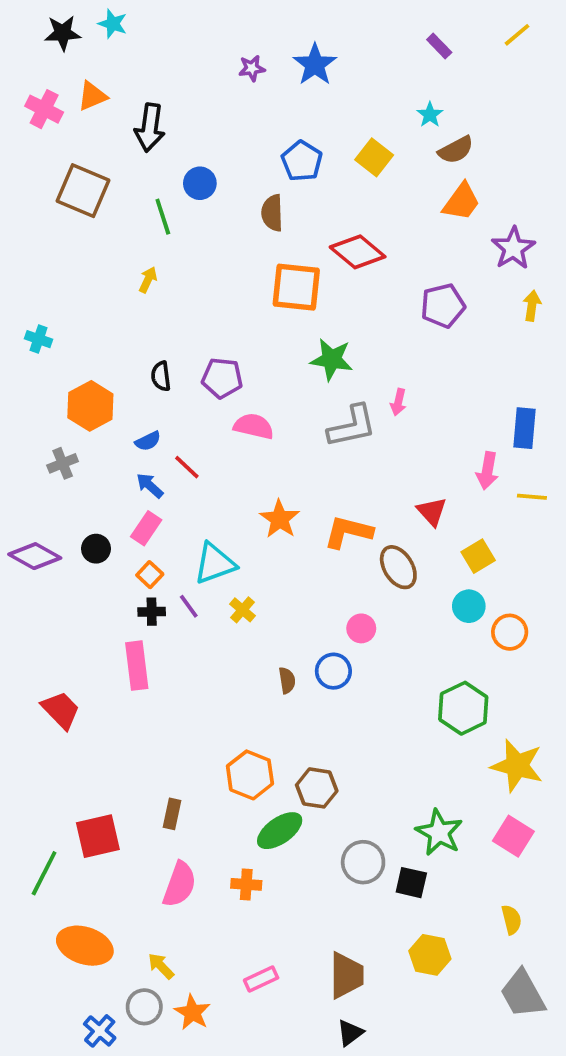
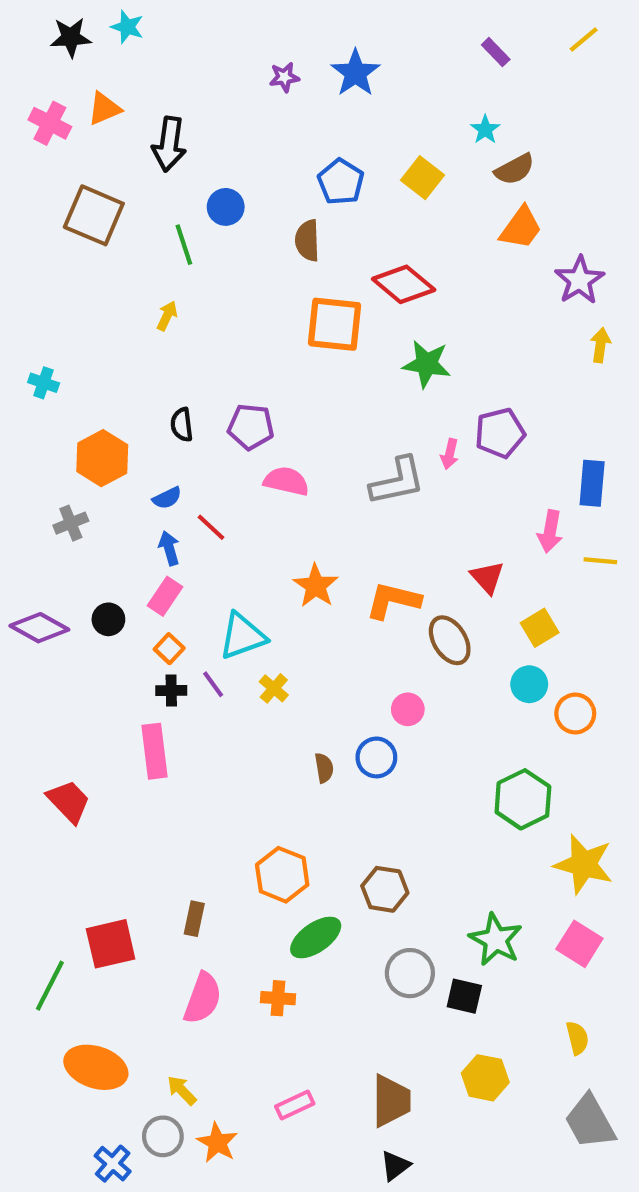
purple pentagon: (443, 306) -> (500, 433), moved
green star: (332, 359) -> (427, 364), moved
blue arrow: (150, 486) -> (169, 548), turned 32
brown hexagon: (317, 788) -> (385, 889), moved

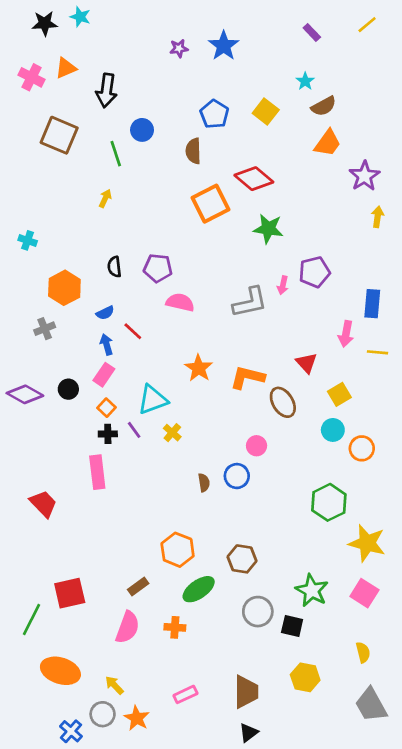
orange square: (335, 324) -> (210, 204), turned -33
brown rectangle: (194, 919) -> (138, 587), moved, turned 42

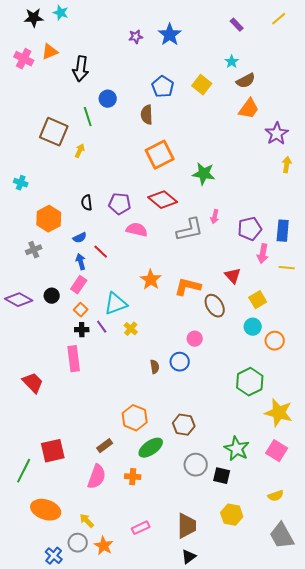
brown square: (59, 135) -> (54, 132), moved
red diamond: (254, 179) -> (163, 200), moved
purple pentagon: (314, 272) -> (250, 229), moved
yellow semicircle: (363, 652) -> (276, 496), turned 84

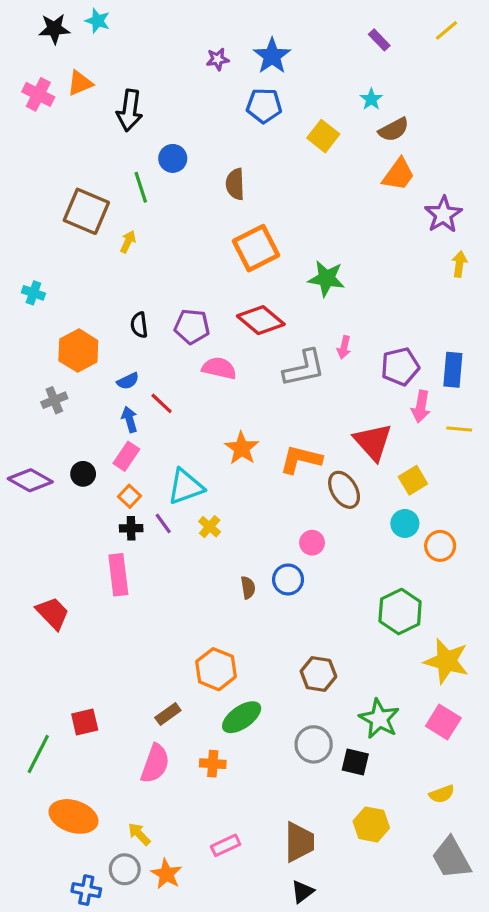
blue pentagon: (163, 87) -> (264, 106), moved, turned -30
red triangle: (233, 276) -> (373, 442), size x1.5
brown hexagon: (184, 425) -> (318, 674), moved
red square: (53, 451) -> (85, 722), size x0.7
blue cross: (54, 556) -> (86, 890), turned -30

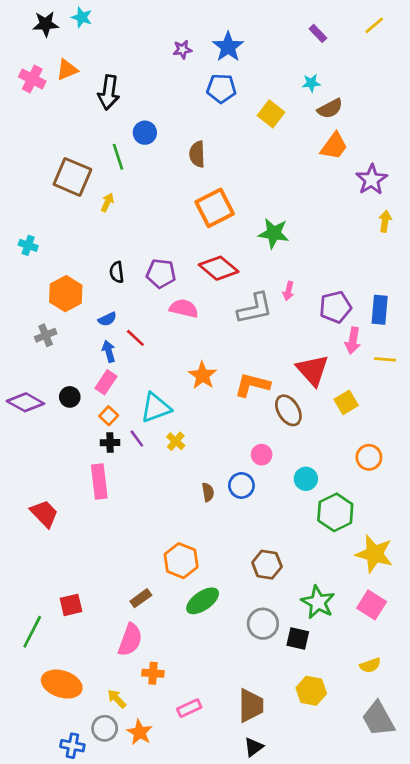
cyan star: (371, 99) -> (311, 83), turned 30
cyan circle: (405, 523) -> (306, 479), moved
orange cross: (213, 764) -> (153, 673), moved

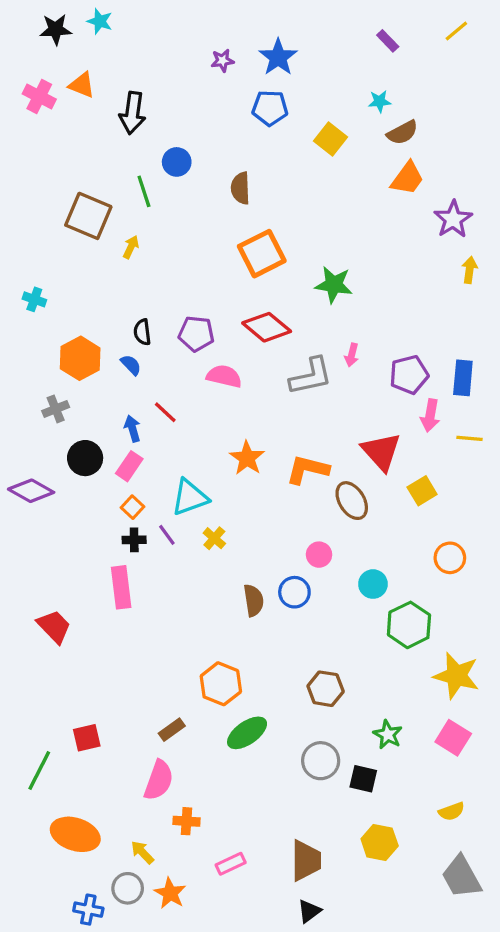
orange triangle: (67, 70) -> (82, 85), turned 45
blue semicircle: (107, 319) -> (131, 365), moved, turned -108
black circle: (70, 397) -> (85, 458), moved, size x1.4
brown semicircle: (208, 492) -> (254, 600), size x1.4
green star: (318, 602) -> (388, 735), size x0.7

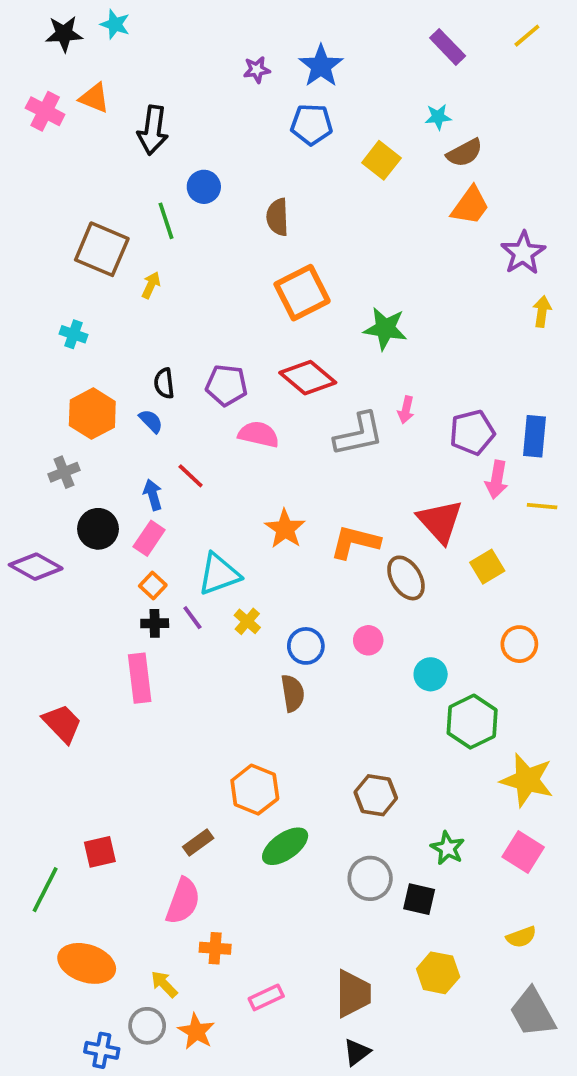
purple rectangle: (388, 41) -> (448, 47), size x1.4
cyan cross: (34, 299) -> (73, 334), moved
blue circle: (294, 592) -> (306, 646), moved

